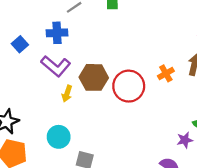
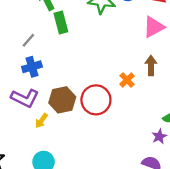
blue cross: (57, 33) -> (32, 67), moved
yellow arrow: (67, 94) -> (41, 121), turned 32

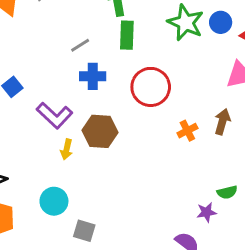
blue cross: (32, 67) -> (93, 76), moved
red circle: (96, 100) -> (151, 87), moved
yellow arrow: (41, 121) -> (67, 149), turned -40

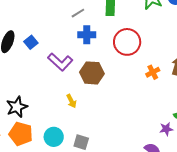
yellow arrow: (67, 149) -> (71, 101), moved, turned -40
cyan circle: (54, 201) -> (54, 137), moved

